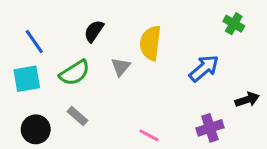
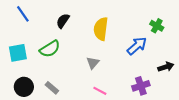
green cross: (234, 24) -> (157, 26), moved
blue line: (34, 42) -> (23, 14), moved
gray triangle: (121, 67) -> (93, 63), moved
gray rectangle: (77, 116) -> (52, 88), moved

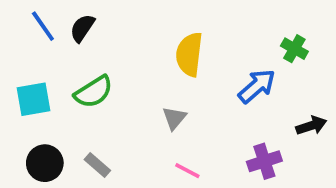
black semicircle: (63, 21) -> (82, 28), moved

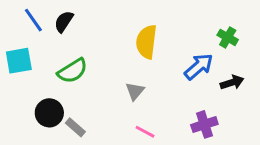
cyan square: (34, 99) -> (19, 61), moved
black arrow: (311, 126) -> (232, 82), moved
black circle: (45, 163) -> (49, 113), moved

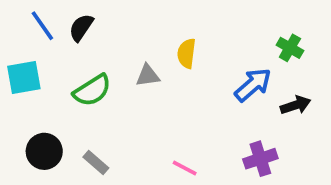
yellow semicircle: (146, 42) -> (186, 53), size x0.7
gray triangle: (135, 91) -> (148, 76), moved, turned 42
black circle: (49, 113) -> (44, 151), moved

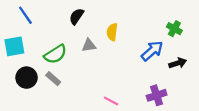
black semicircle: (81, 28) -> (77, 16), moved
black circle: (44, 151) -> (27, 78), moved
gray rectangle: (96, 162) -> (53, 79), moved

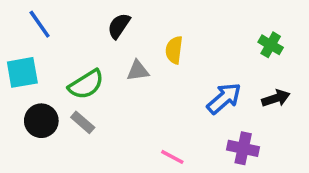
blue arrow: (152, 51) -> (224, 98), moved
purple cross: (157, 95) -> (243, 148), turned 30

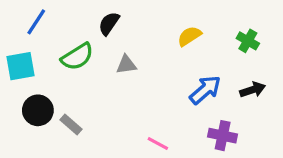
blue line: (40, 24) -> (36, 22), turned 68
yellow semicircle: (174, 50) -> (189, 36), moved, turned 50
green semicircle: (86, 84) -> (77, 57), moved
gray rectangle: (83, 122) -> (71, 125), moved

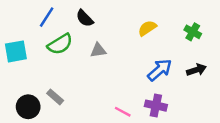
blue line: (36, 22) -> (47, 17), moved
black semicircle: (109, 23) -> (85, 18), turned -78
black circle: (38, 110) -> (28, 107), moved
purple cross: (223, 136) -> (156, 106), moved

